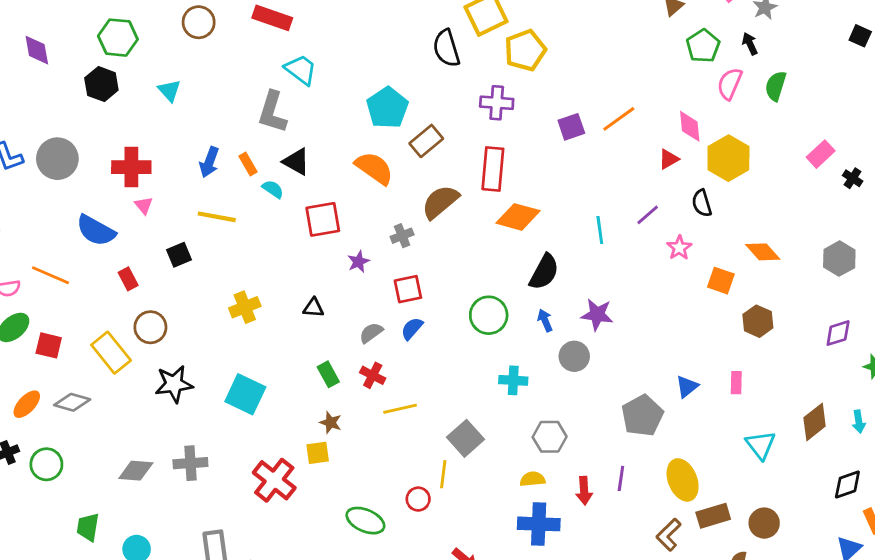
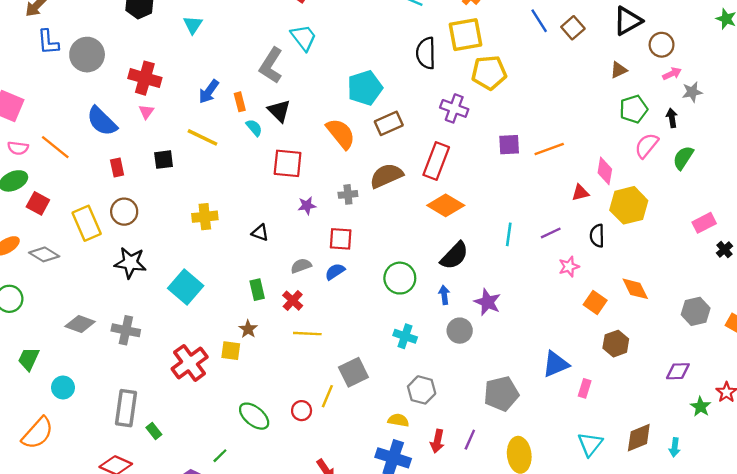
blue triangle: (687, 387) -> (556, 364), moved, size x1.4

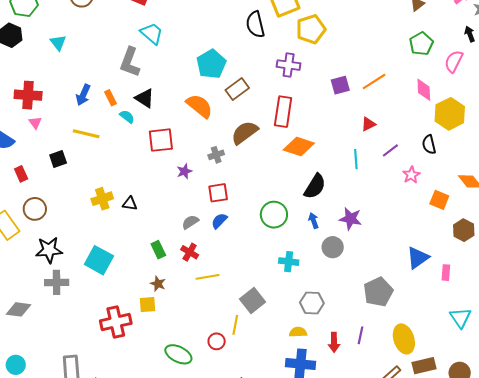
green pentagon: (634, 109) -> (421, 44), moved
red triangle: (580, 193) -> (368, 124), moved
black triangle: (260, 233) -> (130, 204), moved
gray cross: (126, 330) -> (57, 282), moved
red cross: (190, 363) -> (116, 322), turned 36

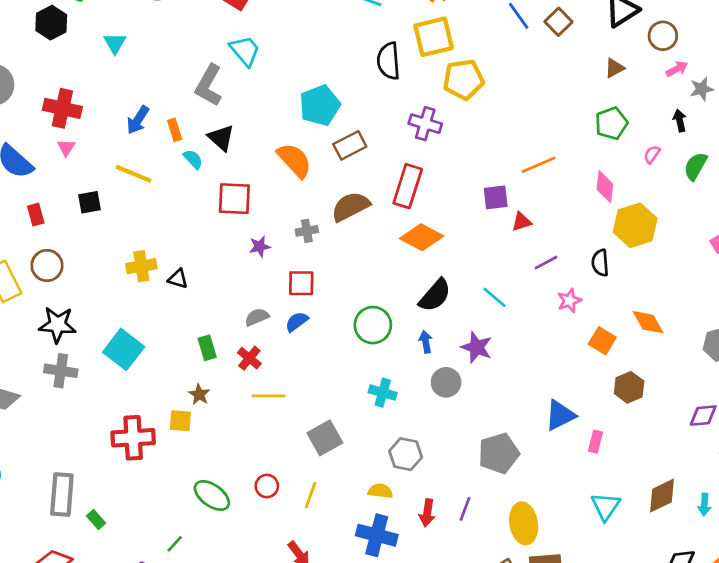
pink semicircle: (454, 61) -> (652, 154), size x0.6
purple square: (340, 85) -> (496, 197), moved
cyan line: (356, 159) -> (495, 297), moved, turned -54
yellow line: (235, 325) -> (311, 495), moved

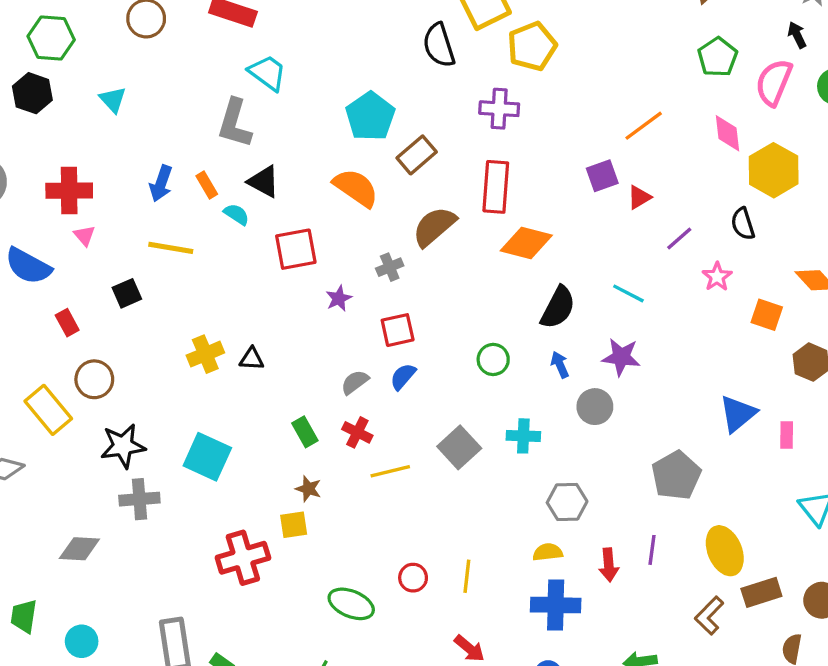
pink semicircle: (652, 154) -> (774, 82), size x2.0
green circle: (373, 325) -> (493, 359), size x0.7
gray square: (325, 438) -> (459, 447), moved

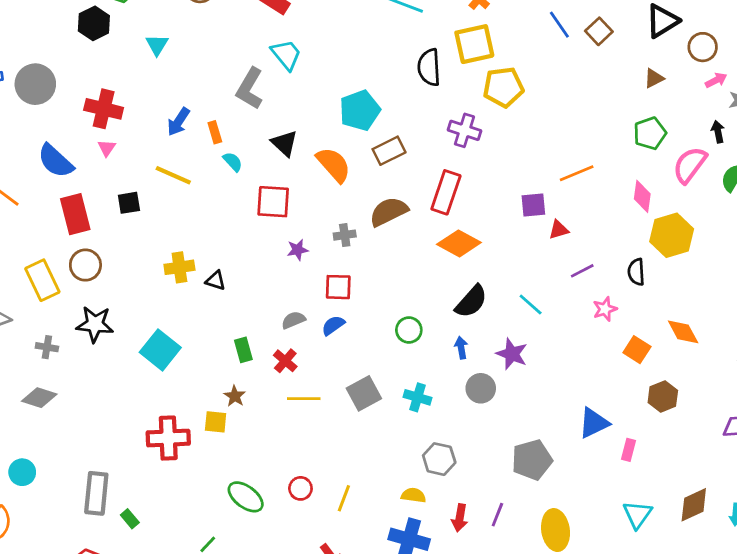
black triangle: (264, 181) -> (284, 143), moved
red rectangle: (67, 323) -> (75, 214), size x1.8
gray cross: (139, 499) -> (47, 347), moved, size x0.7

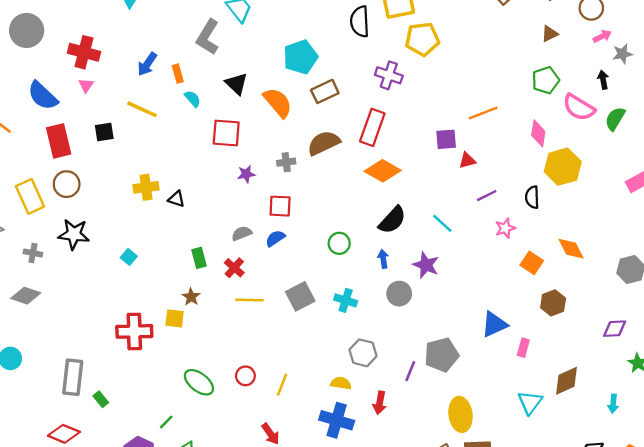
pink semicircle: (690, 165) -> (579, 107), turned -96
cyan square: (160, 350) -> (129, 257), size x0.5
brown diamond: (694, 505) -> (566, 381), moved
purple line: (497, 515) -> (410, 371), moved

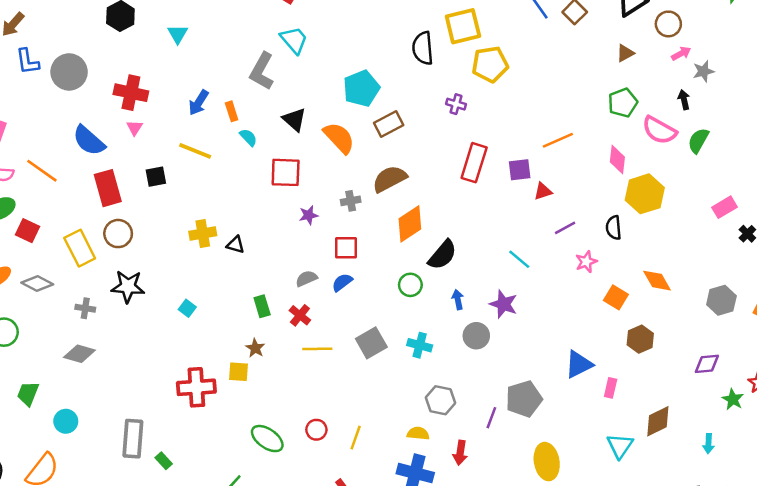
purple cross: (389, 75) -> (456, 104), size x0.7
red rectangle: (372, 127) -> (474, 163), moved
orange diamond: (383, 171) -> (410, 224), moved, turned -60
black semicircle: (392, 220) -> (442, 255), moved

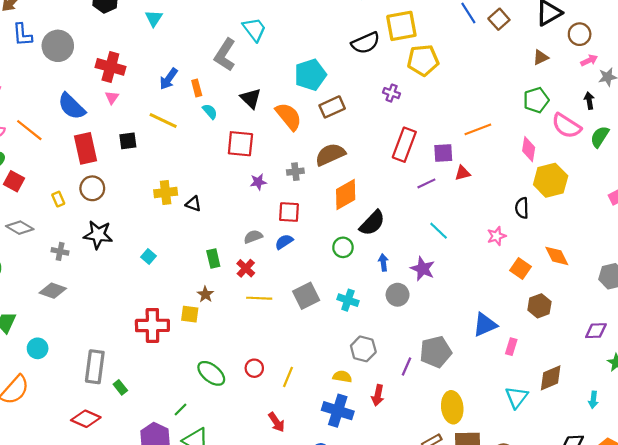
black semicircle: (423, 48) -> (366, 43), turned -112
purple line: (565, 228) -> (426, 183), moved
yellow rectangle: (80, 248) -> (58, 199), size x0.5

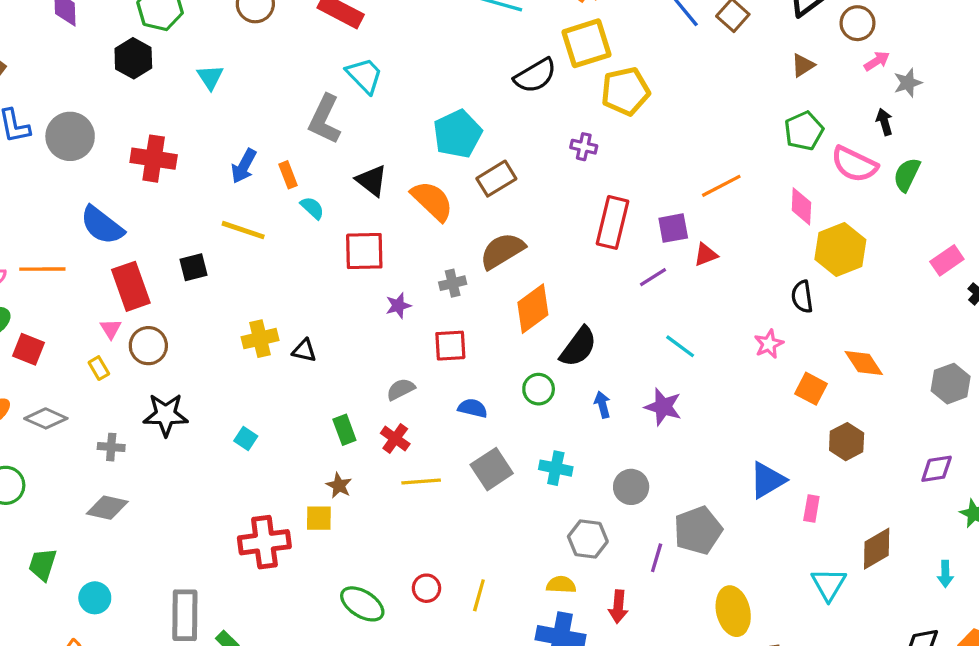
pink triangle: (112, 97) -> (111, 329), moved
orange line: (29, 130) -> (42, 269), turned -32
blue semicircle: (284, 242) -> (473, 408), moved, turned 54
gray circle: (398, 295) -> (631, 487), moved

